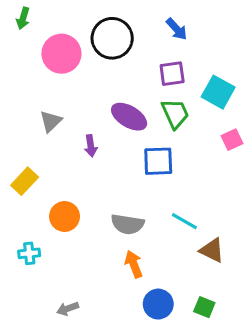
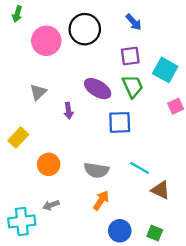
cyan cross: (29, 253) -> (22, 221), moved, size x1.6
orange arrow: (134, 264) -> (101, 200), turned 54
gray arrow: (68, 309) -> (51, 205), moved

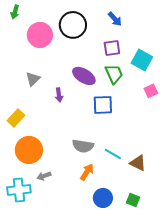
orange circle: (49, 164) -> (29, 150), moved, size x1.4
cyan line: (140, 168) -> (113, 154), moved

